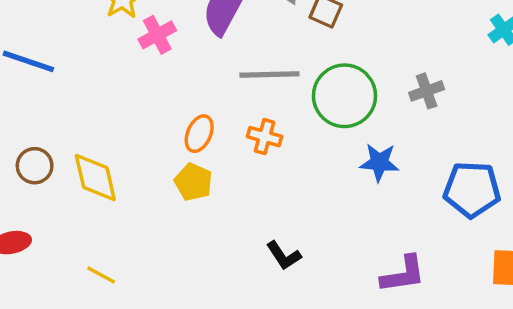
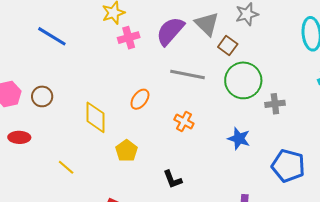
green circle: (344, 96) -> (243, 80), moved
orange cross: (265, 137) -> (184, 121), moved
yellow diamond: (95, 178) -> (95, 117), moved
yellow pentagon: (193, 182) -> (127, 151), moved

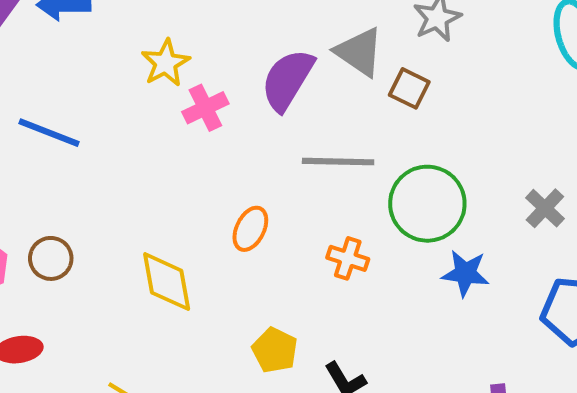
green circle: (243, 80) -> (427, 204), moved
gray cross: (275, 104) -> (545, 208), moved, turned -30
yellow pentagon: (127, 151) -> (275, 350), moved

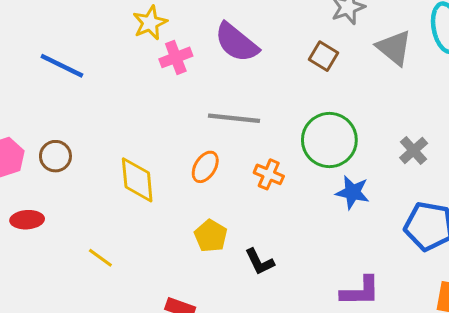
gray triangle: (359, 52) -> (394, 48), moved
purple semicircle: (287, 80) -> (237, 42), turned -87
gray line: (338, 162) -> (234, 118), moved
orange ellipse: (250, 229) -> (205, 167), moved

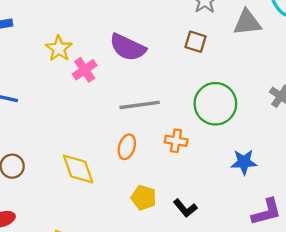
gray triangle: (394, 48) -> (247, 22), turned -32
blue star: (352, 192) -> (244, 162), moved

